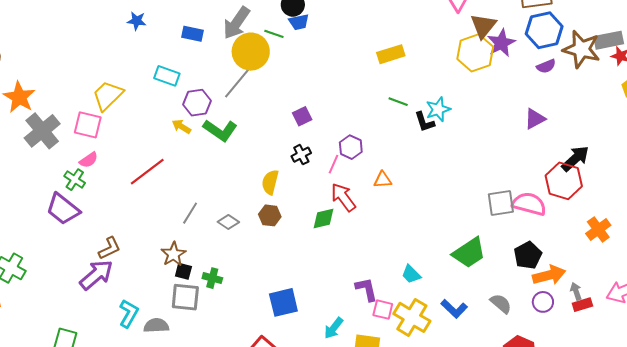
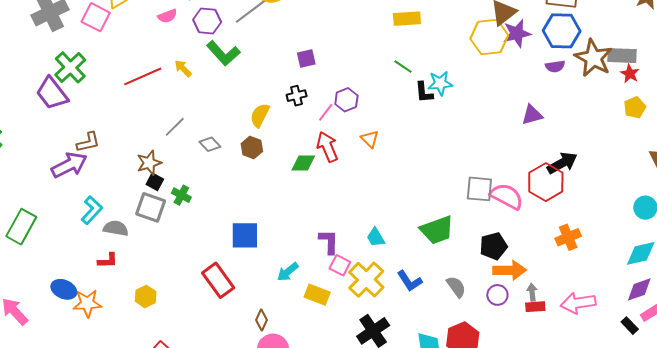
yellow arrow: (182, 127) -> (183, 68), moved
pink semicircle: (89, 160) -> (167, 16), moved
green cross: (75, 180) -> (70, 67), size x1.5
orange triangle: (383, 180) -> (370, 139), turned 36

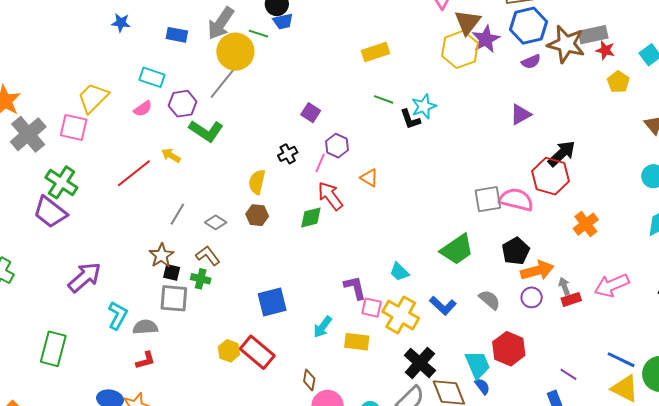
purple square: (306, 59) -> (311, 113), moved, turned -30
brown L-shape: (88, 142) -> (208, 256), moved, turned -100
yellow hexagon: (146, 296) -> (229, 351), moved

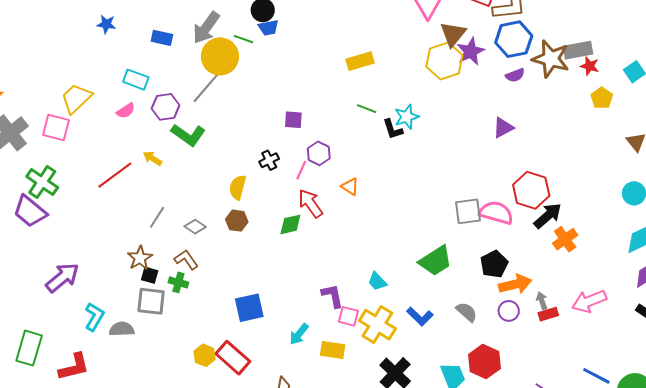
purple square: (311, 113) -> (293, 120), turned -30
black arrow: (562, 154) -> (548, 216), moved
red L-shape: (145, 360) -> (74, 367), moved, size x1.6

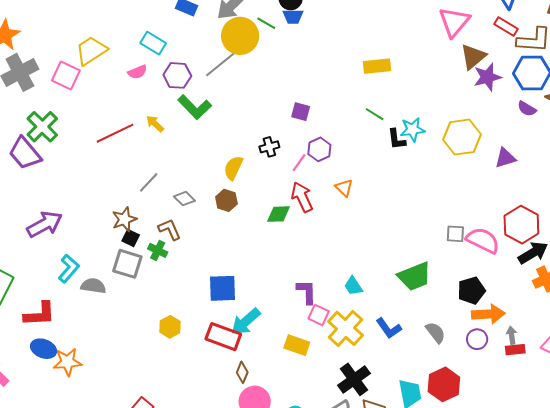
yellow hexagon: (444, 61) -> (462, 137), moved
purple semicircle: (515, 75) -> (527, 109), turned 42
gray square: (468, 211) -> (455, 234), size x0.7
cyan arrow: (299, 334) -> (246, 322), moved, size x1.4
red rectangle: (233, 358) -> (223, 337), moved, turned -32

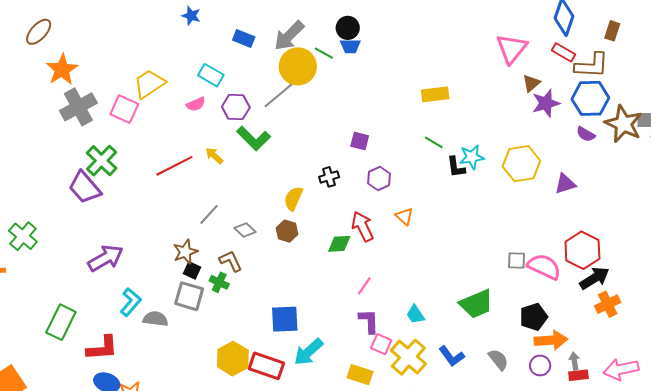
brown triangle: (473, 57) -> (531, 83), size x0.7
pink line: (299, 163) -> (364, 286), moved
yellow hexagon: (170, 327) -> (233, 359), size x1.5
red rectangle: (223, 337) -> (266, 366), moved

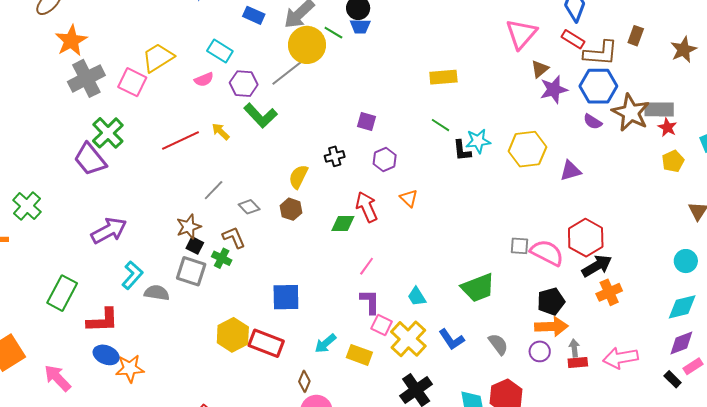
brown rectangle: (612, 31) -> (636, 36), moved
black pentagon: (534, 317) -> (551, 301), moved
cyan arrow: (308, 352) -> (325, 343), moved, size x0.7

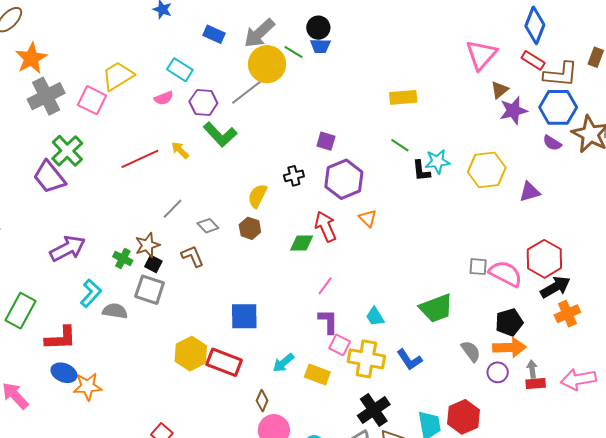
purple hexagon: (385, 160) -> (344, 179), size x1.6
green cross: (222, 258) -> (123, 259), moved
yellow cross: (408, 339) -> (366, 359), turned -33
gray semicircle: (498, 344) -> (471, 351), moved

